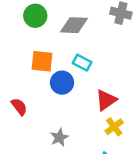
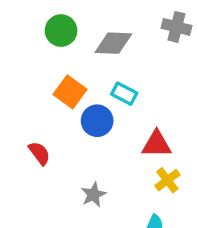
orange square: (42, 61) -> (70, 92), turned 30
red triangle: (106, 100) -> (157, 144), turned 35

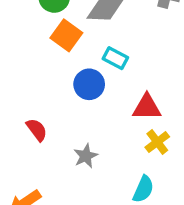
orange square: (70, 92) -> (66, 35), moved
red semicircle: (39, 153) -> (37, 130), moved

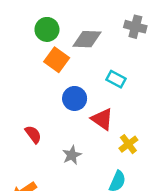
cyan rectangle: (115, 58) -> (116, 79), moved
red triangle: (147, 107) -> (102, 119), moved, turned 35

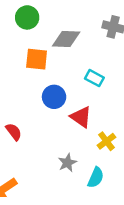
green circle: (47, 29) -> (27, 17), moved
orange square: (57, 60) -> (37, 59), turned -30
gray star: (72, 155) -> (67, 163), moved

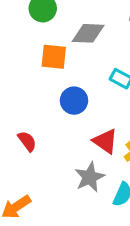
red triangle: (81, 117) -> (105, 141), moved
gray star: (67, 163) -> (90, 177), size x1.4

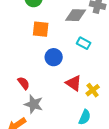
gray diamond: (88, 33) -> (76, 15), moved
gray star: (90, 177) -> (34, 104), moved, turned -30

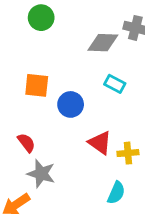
orange square: (41, 29) -> (37, 85), moved
yellow cross: (93, 90) -> (128, 153), turned 32

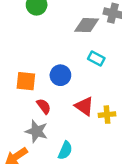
orange square: (37, 85) -> (26, 81), moved
red semicircle: (26, 143) -> (44, 106), moved
cyan semicircle: (116, 193) -> (65, 150), moved

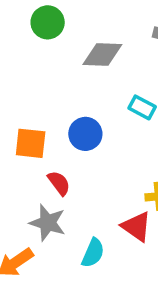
gray diamond: (87, 25) -> (102, 54), moved
red triangle: (84, 106) -> (136, 227), moved

